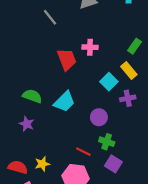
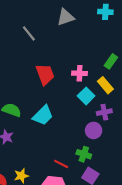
pink cross: (90, 47) -> (80, 73), moved
purple circle: (99, 117) -> (94, 130), moved

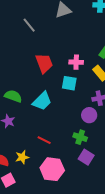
cyan square: (86, 96) -> (69, 83), moved, turned -35
red line: (61, 164) -> (44, 140), moved

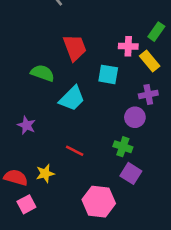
pink cross: (76, 62) -> (128, 46), moved
green semicircle: (13, 96) -> (43, 73), moved
pink hexagon: (52, 169) -> (99, 202), moved

